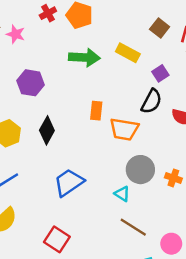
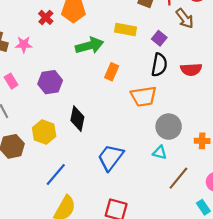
orange rectangle: (96, 111) -> (112, 72), moved, turned 35
orange cross: (173, 178) -> (202, 141), moved
brown line: (133, 227) -> (178, 178), turned -65

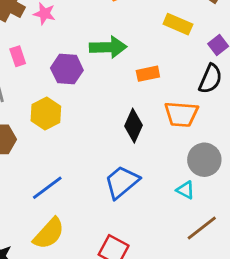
green arrow: (89, 46) -> (108, 47), moved
orange rectangle: (112, 72) -> (148, 74), turned 42
black diamond: (77, 119) -> (134, 126), moved
yellow hexagon: (44, 132) -> (46, 113), moved

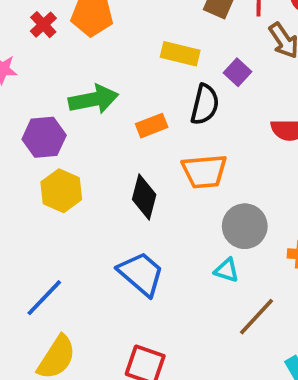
black semicircle: (210, 79) -> (205, 104), moved
yellow hexagon: (46, 113) -> (61, 191), moved
blue trapezoid: (122, 182) -> (141, 274), turned 90

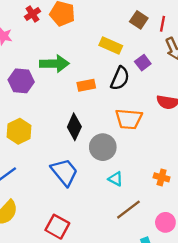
orange trapezoid: (204, 171) -> (129, 119), moved
yellow hexagon: (61, 191) -> (19, 131), moved
gray circle: (245, 226) -> (103, 147), moved

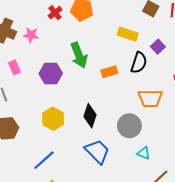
green arrow: (54, 64) -> (79, 55), turned 75
black diamond: (74, 127) -> (90, 116), moved

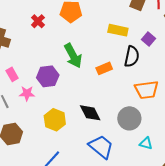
red cross: (55, 13) -> (38, 21), moved
pink star: (31, 35) -> (27, 93), moved
black diamond: (90, 116) -> (90, 113), turned -40

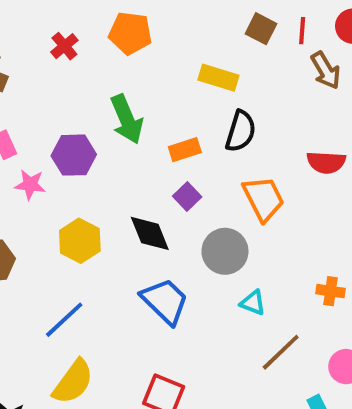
purple square: (148, 39) -> (187, 196), moved
orange trapezoid: (147, 90) -> (263, 199), turned -115

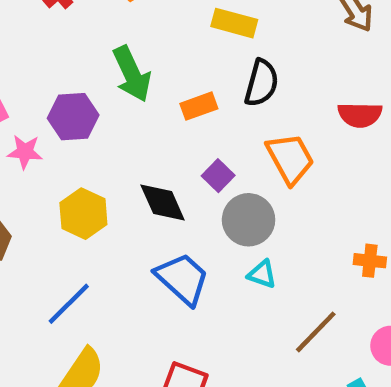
purple square: (187, 196) -> (218, 176), moved
cyan triangle: (253, 303) -> (262, 274), moved

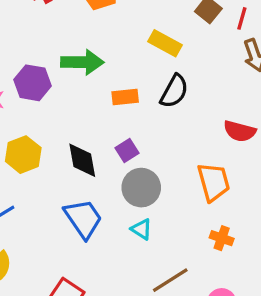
green arrow: (132, 74) -> (82, 62), turned -78
orange trapezoid: (290, 158) -> (214, 182), moved

